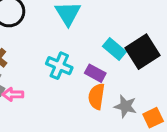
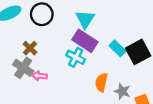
purple rectangle: (95, 73) -> (85, 41), moved, size x1.6

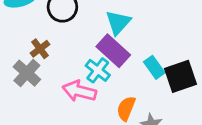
pink arrow: (40, 76) -> (79, 91), moved, size x1.6

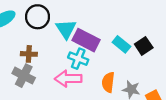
cyan triangle: (118, 23) -> (66, 29), moved
brown cross: (40, 49) -> (29, 54), turned -35
black square: (181, 76) -> (144, 46), size x0.7

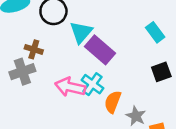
cyan rectangle: (121, 44) -> (155, 32), moved
cyan cross: (78, 59) -> (92, 84), moved
gray cross: (24, 76) -> (22, 72), turned 30

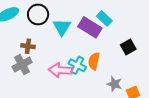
cyan rectangle: (155, 32) -> (104, 18), moved
purple rectangle: (100, 50) -> (90, 27), moved
orange semicircle: (113, 102) -> (94, 61), moved

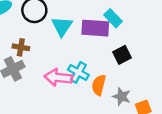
purple rectangle: (90, 27) -> (95, 28), turned -30
black square: (128, 47) -> (122, 55), moved
orange semicircle: (94, 61) -> (99, 85), moved

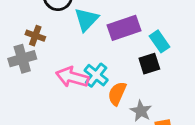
cyan rectangle: (113, 18) -> (159, 41), moved
purple rectangle: (95, 28) -> (124, 28), turned -32

